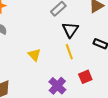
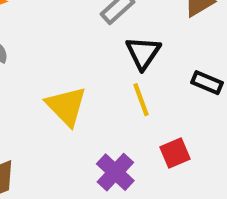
yellow triangle: (34, 55) -> (66, 106), size x1.5

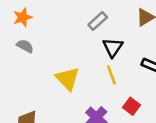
red square: (175, 153) -> (131, 106), turned -30

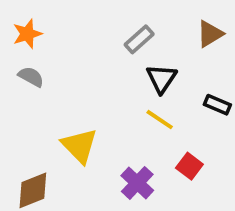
yellow line: (111, 75) -> (160, 120), turned -36
yellow triangle: (68, 79) -> (79, 146), moved

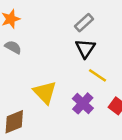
black triangle: (161, 79) -> (85, 48), moved
purple cross: (137, 183) -> (83, 103), moved

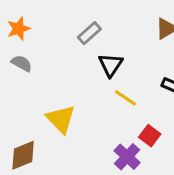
gray rectangle: (84, 23) -> (89, 33), moved
purple cross: (83, 103) -> (127, 157), moved

